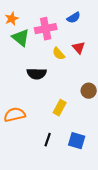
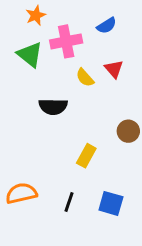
orange star: (12, 19) -> (36, 15), moved
orange semicircle: (15, 115) -> (21, 193), moved

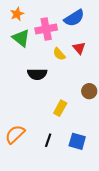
orange star: (36, 15) -> (17, 14), moved
blue semicircle: (107, 26) -> (74, 18), size x1.5
orange semicircle: (21, 193) -> (15, 134), turned -30

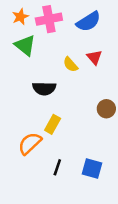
pink cross: (46, 29) -> (49, 19), moved
yellow rectangle: (60, 108) -> (53, 124), moved
orange semicircle: (15, 134) -> (30, 143), moved

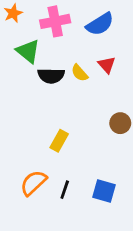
orange star: (20, 17) -> (13, 13), moved
black semicircle: (44, 88) -> (51, 76), moved
orange semicircle: (30, 143) -> (33, 183), moved

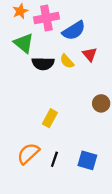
orange star: (13, 13) -> (20, 11), moved
blue semicircle: (100, 24) -> (74, 31), moved

